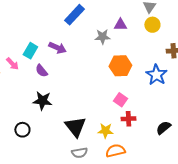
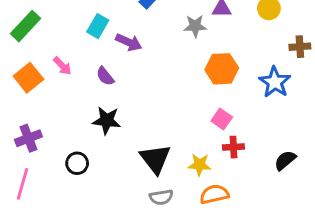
cyan rectangle: (30, 51) -> (98, 26), moved

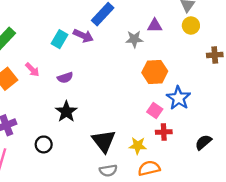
purple arrow: (129, 42) -> (83, 36), moved
purple semicircle: (105, 76) -> (65, 78), turned -70
blue star: (275, 82) -> (178, 98), moved
black star: (107, 120) -> (66, 112), turned 30

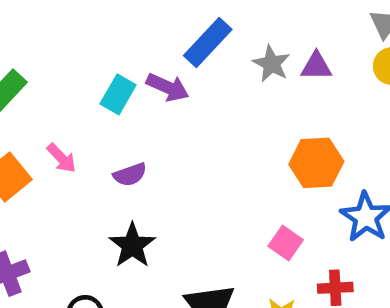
gray star: (134, 39) -> (271, 64), moved, turned 30
pink square: (155, 110) -> (286, 243), moved

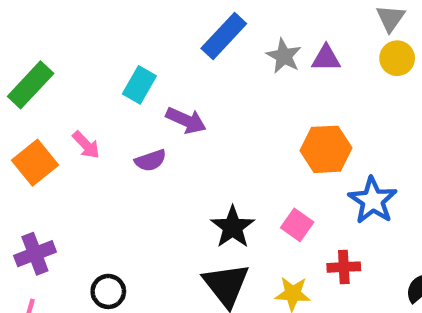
purple arrow: (168, 87) -> (186, 120), moved
black star: (132, 245) -> (233, 227), moved

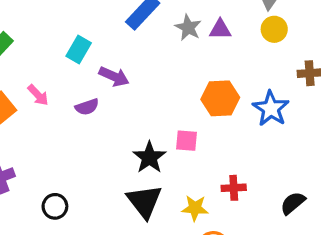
blue star: (373, 200) -> (271, 109), moved
pink square: (297, 225) -> (187, 141), moved, turned -30

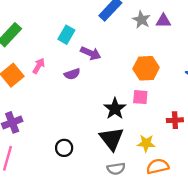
pink arrow: (38, 95) -> (39, 66), turned -105
orange hexagon: (220, 98) -> (146, 68), moved
red cross: (234, 188) -> (175, 120), moved
black circle: (55, 206) -> (64, 148), moved

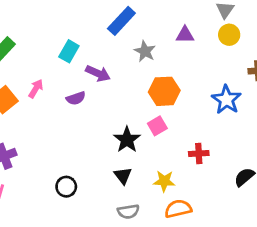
gray star: (141, 20) -> (145, 51), moved
pink square: (140, 97) -> (157, 126), turned -35
black triangle: (111, 139) -> (123, 176), size x0.6

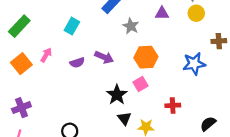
purple arrow: (98, 73) -> (104, 57), moved
blue star: (226, 100) -> (194, 64), turned 30
black triangle: (123, 176) -> (124, 118), moved

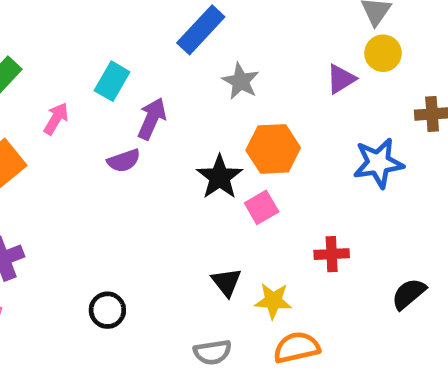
purple triangle: (162, 13) -> (341, 79), moved, turned -32
pink arrow: (46, 55) -> (56, 119), moved
purple arrow: (104, 57) -> (152, 119), moved, turned -90
black star: (117, 95) -> (220, 177), moved

